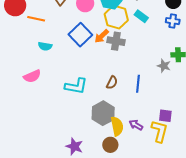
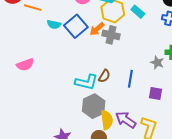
cyan semicircle: (45, 46) -> (54, 24), moved
cyan L-shape: (76, 86) -> (86, 82), moved
purple square: (165, 116) -> (155, 94), moved
purple arrow: (136, 125) -> (126, 120), size x1.5

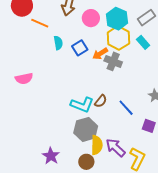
cyan semicircle: (54, 24) -> (58, 43), turned -120
blue square: (76, 26) -> (80, 48), size x0.7
blue line: (130, 79) -> (126, 108), turned -60

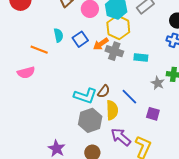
orange line: (40, 23) -> (39, 50), moved
cyan rectangle: (143, 42) -> (141, 57), moved, turned -40
yellow semicircle: (97, 145) -> (112, 110), moved

